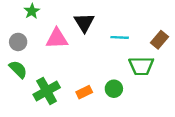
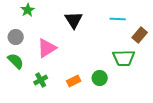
cyan line: (120, 37) -> (118, 19), moved
pink triangle: (57, 39) -> (47, 48), moved, turned -30
green cross: (47, 91) -> (41, 80), size x0.6

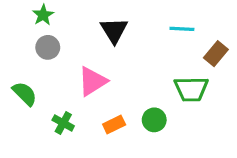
gray circle: (16, 37) -> (48, 47), moved
pink triangle: (47, 48) -> (92, 81), moved
green cross: (41, 80) -> (63, 123), turned -32

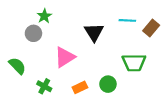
green star: (43, 15) -> (44, 16), moved
black triangle: (114, 30) -> (94, 32), moved
brown rectangle: (216, 54) -> (151, 28), moved

